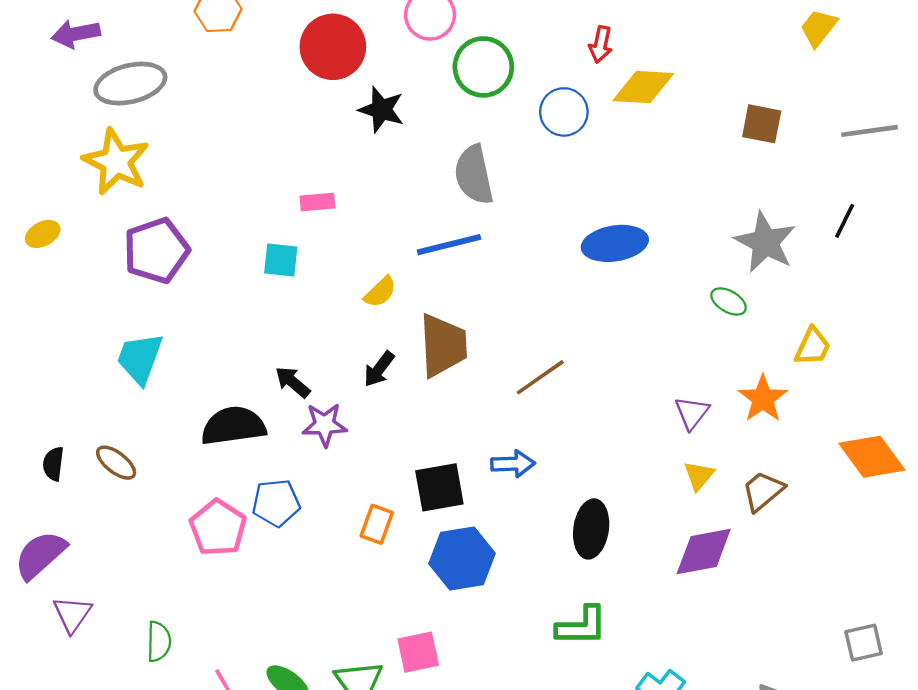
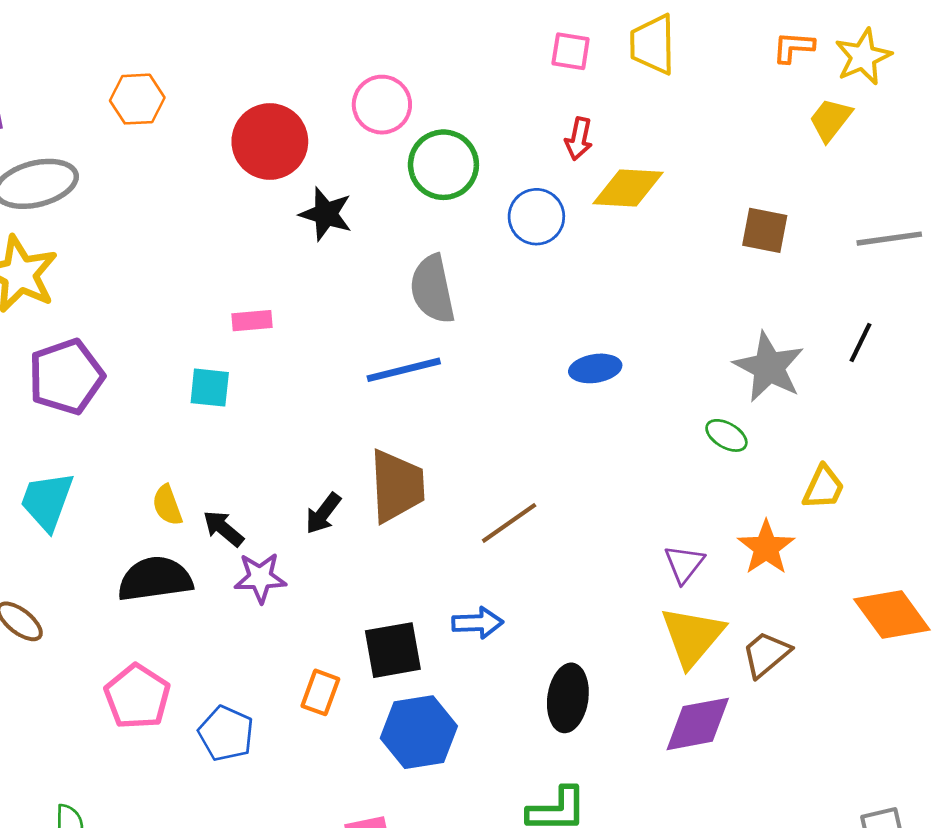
blue ellipse: (615, 243) -> (595, 368), size x0.7
yellow semicircle: (380, 292) -> (167, 505), moved, turned 114
yellow triangle: (699, 476) -> (692, 636), size x1.8
blue pentagon: (276, 503) -> (226, 733), moved, turned 30

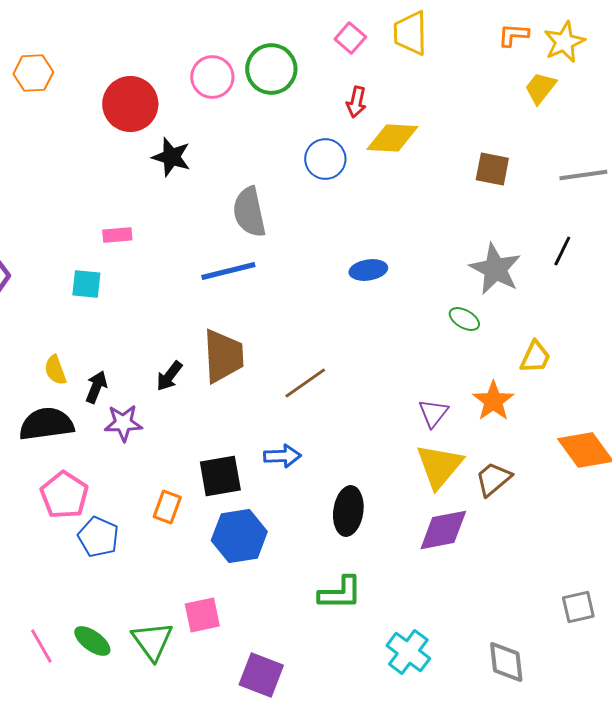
pink square: (571, 51) -> (350, 38), turned 32
green circle: (443, 165) -> (271, 69), moved
black arrow: (223, 528) -> (96, 387), turned 72
pink pentagon: (137, 697) -> (64, 495), moved

